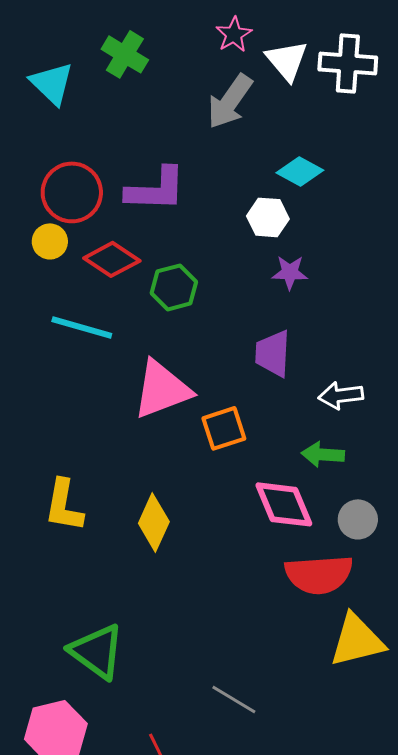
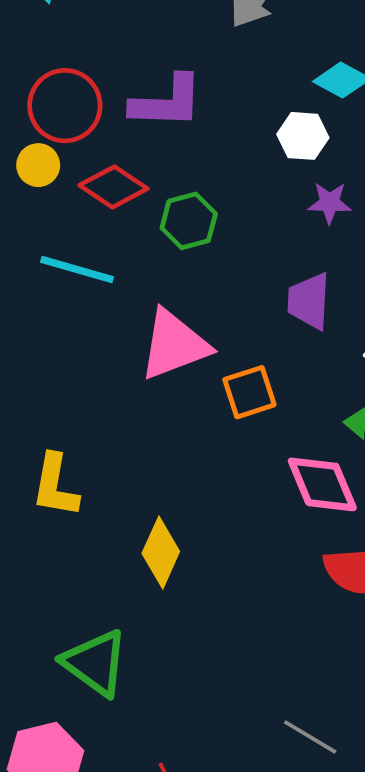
yellow diamond: (154, 522) -> (161, 552), moved
gray line: (234, 699) -> (310, 737), moved

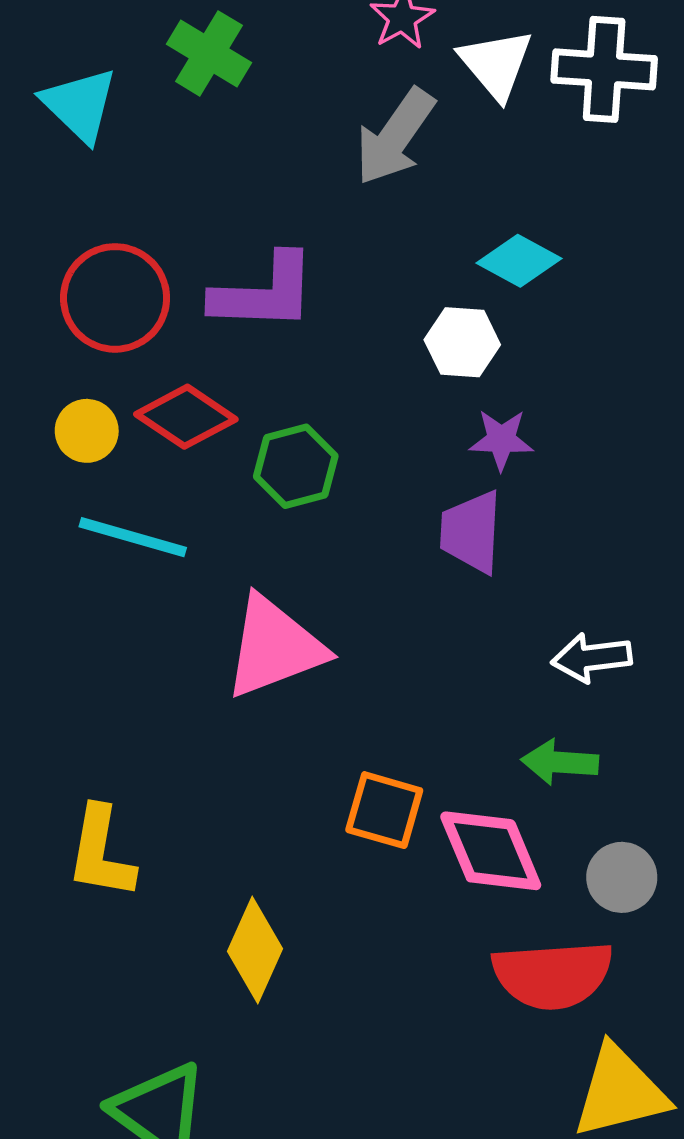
yellow circle: (38, 165) -> (87, 431), moved
purple trapezoid: (309, 301) -> (471, 532), moved
orange square: (249, 392) -> (384, 810), moved, turned 34

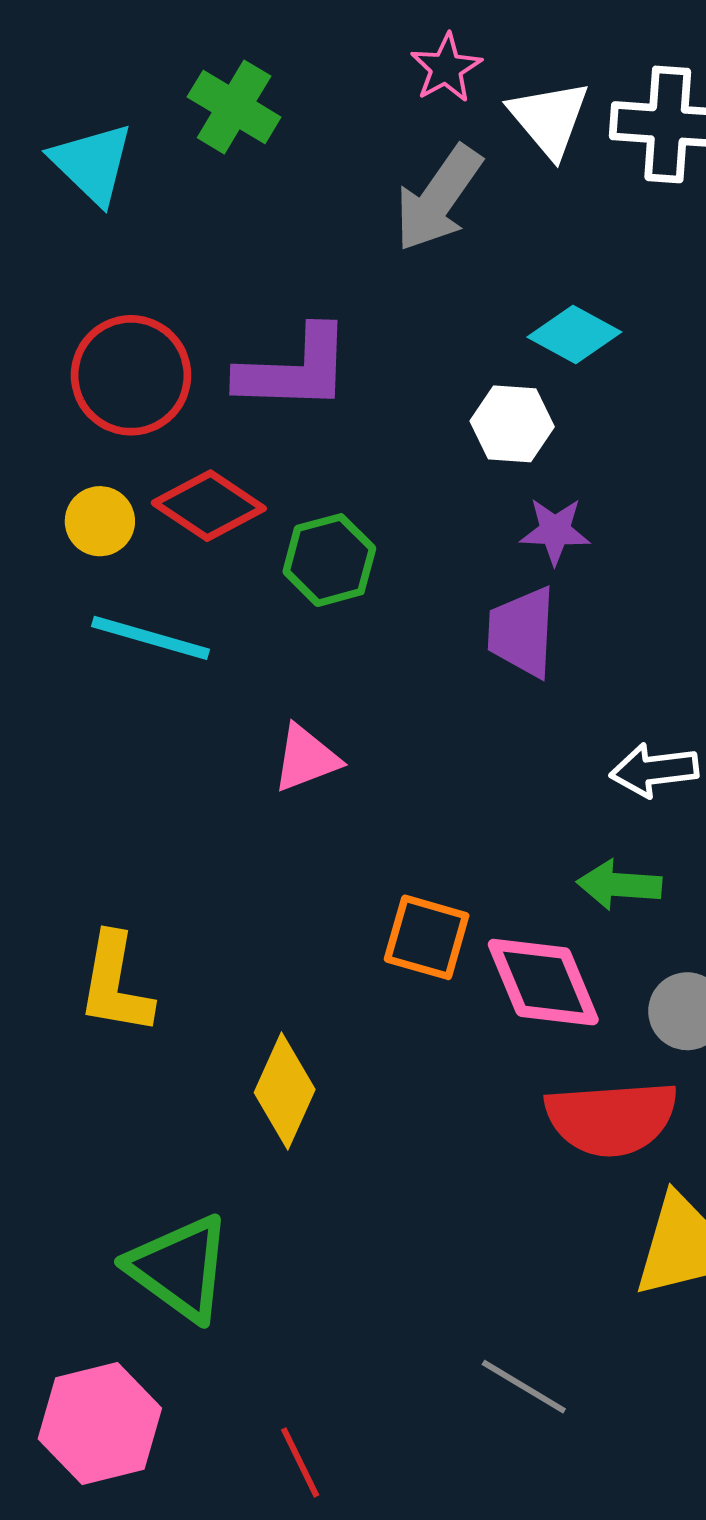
pink triangle: (274, 647) -> (306, 758), size x0.6

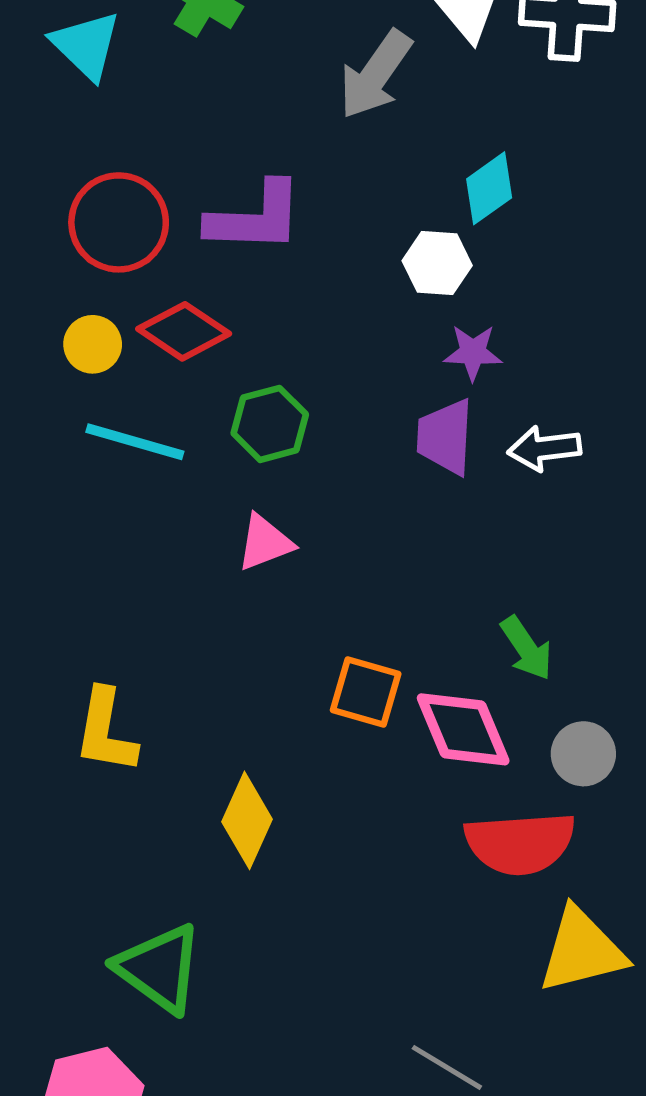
cyan diamond: (574, 334) -> (489, 188), turned -64
green hexagon: (329, 560) -> (270, 424), moved
white arrow: (654, 770) -> (544, 448), moved
green arrow: (619, 885) -> (526, 648), turned -128

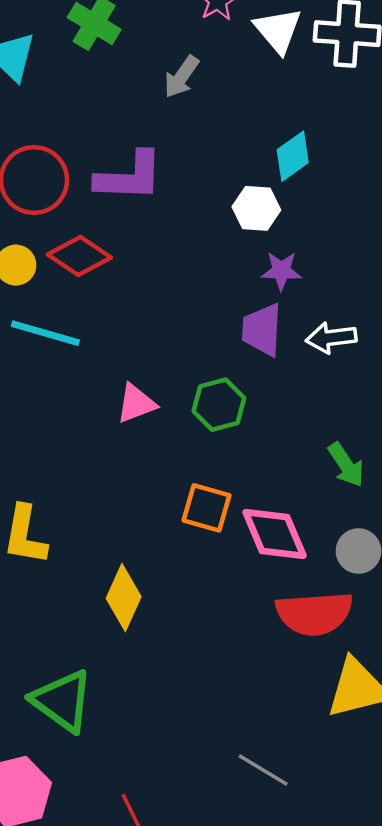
gray arrow: (375, 75) -> (181, 77), moved, size x0.7
green hexagon: (270, 424) -> (219, 405), moved
green arrow: (526, 648) -> (346, 465), moved

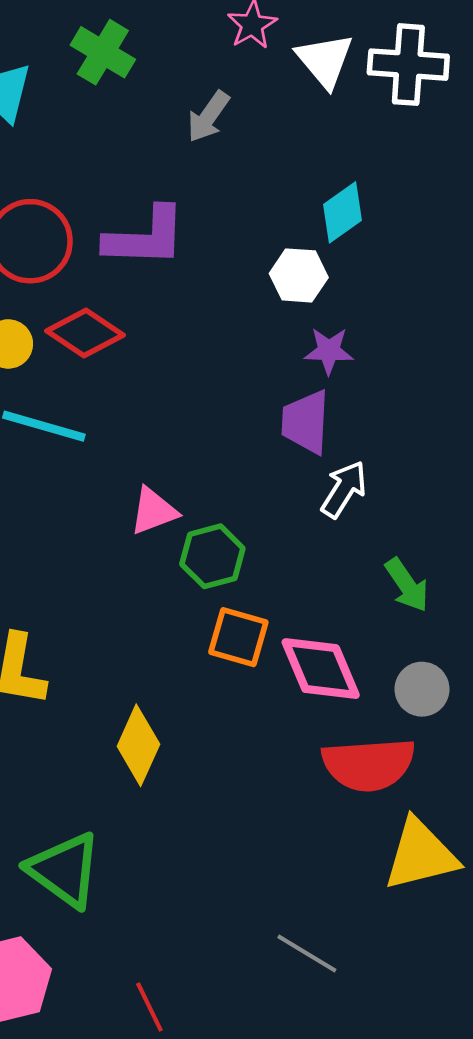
white arrow: (331, 338) -> (344, 489), moved, turned 129
green hexagon: (219, 405) -> (212, 556), moved

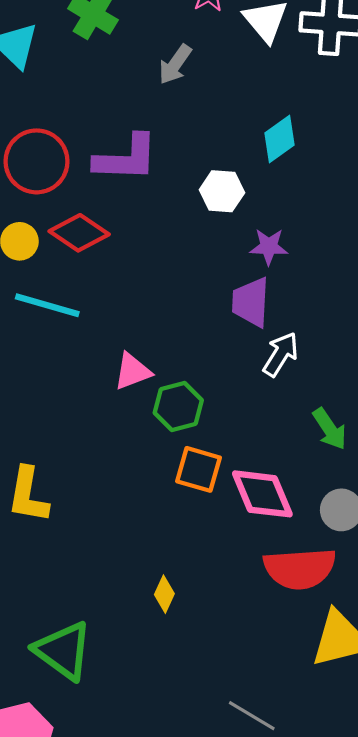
white hexagon: (299, 275) -> (222, 191), moved
yellow diamond: (138, 745) -> (164, 594), moved, size x0.6

